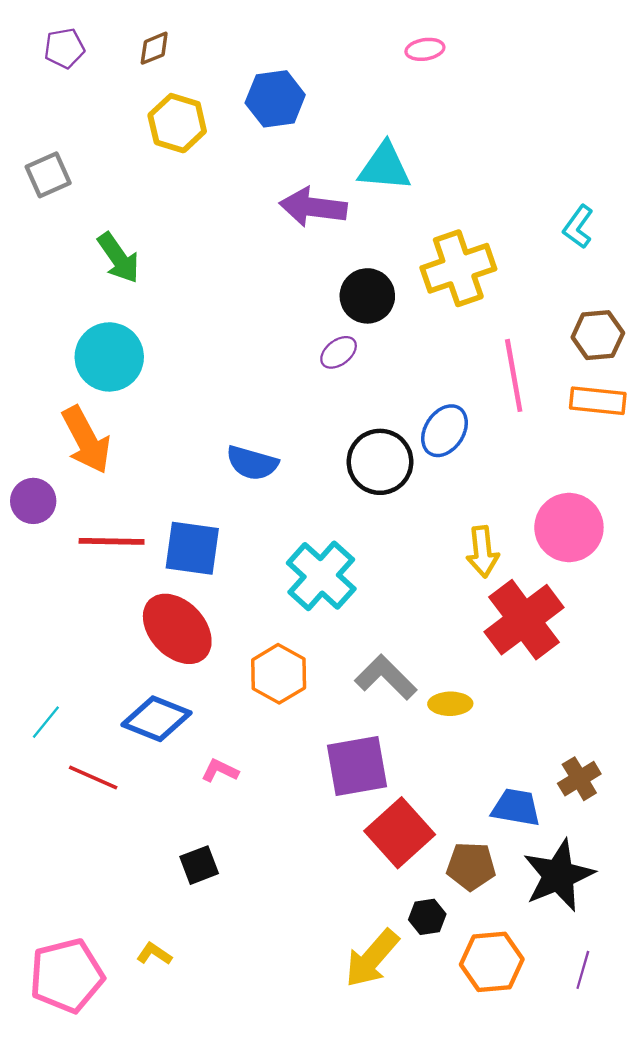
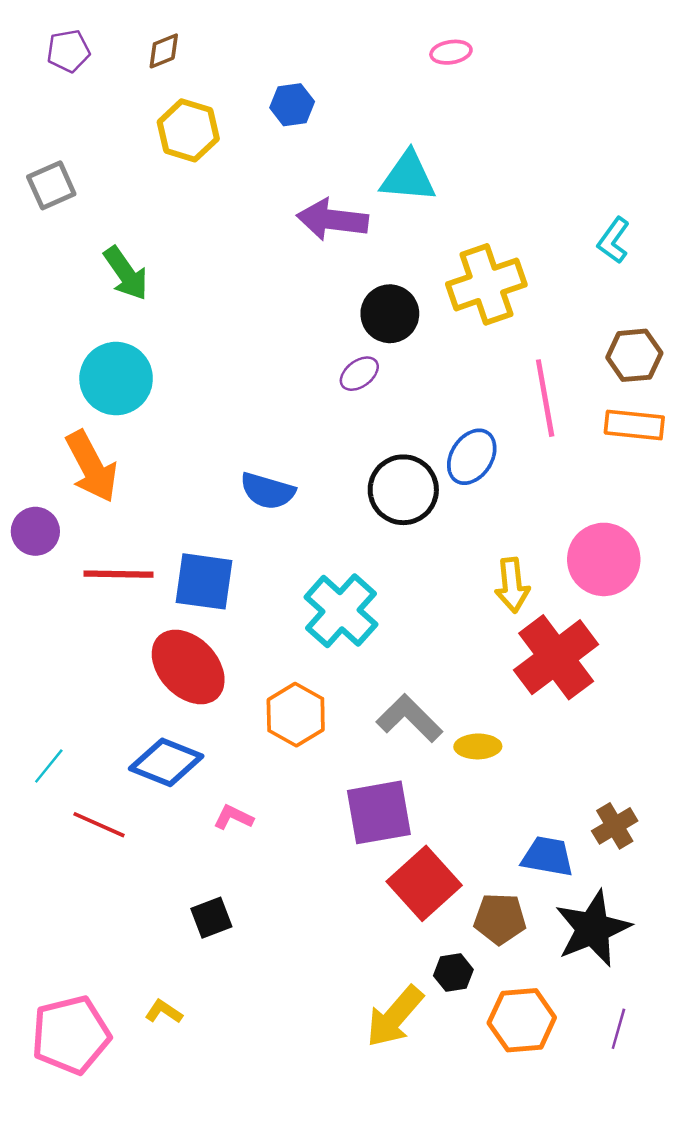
blue hexagon: (275, 99) -> (292, 105), size x0.7

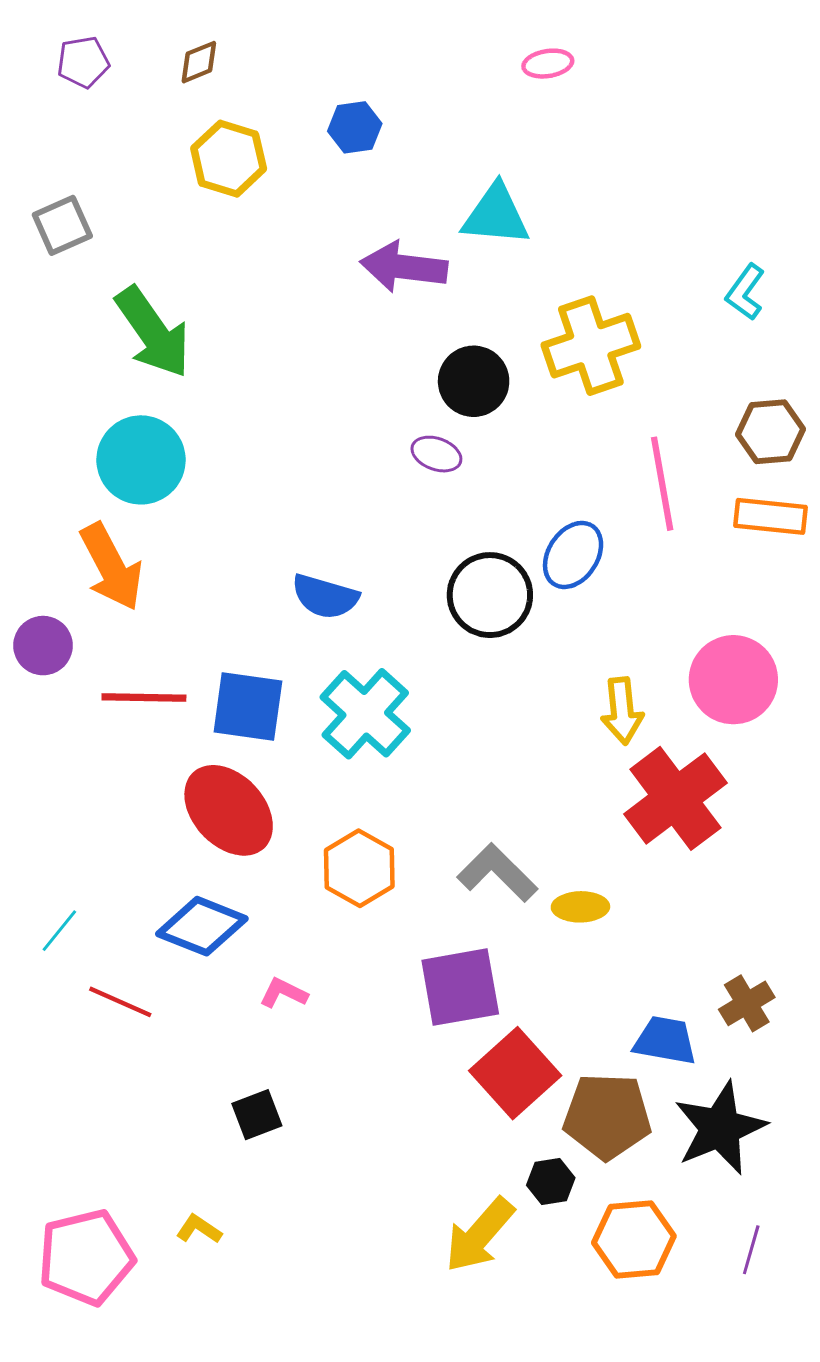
green arrow: (126, 273) -> (153, 332), size x1.4
purple ellipse: (359, 374) -> (436, 454), turned 57
cyan cross: (341, 611) -> (365, 714), moved
brown pentagon: (500, 919) -> (607, 1116), size x1.4

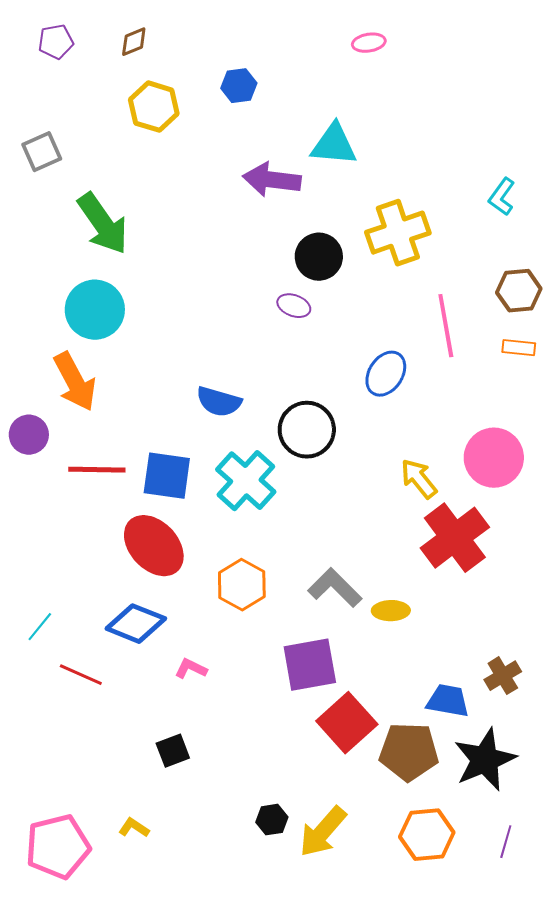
orange rectangle: (771, 516) -> (519, 348), size x0.7
black circle: (490, 595) -> (307, 430), moved
yellow arrow: (622, 711) -> (419, 479), turned 147
black hexagon: (551, 1182) -> (272, 820), moved

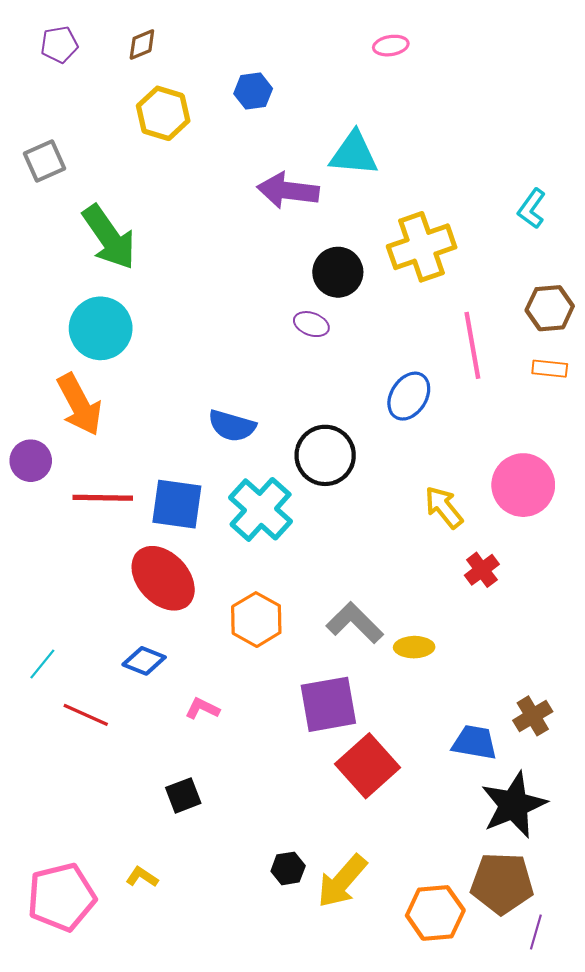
red cross: (455, 538) -> (482, 570), size x0.5
blue diamond: (136, 624) -> (144, 661), size x0.7
brown pentagon: (409, 752) -> (502, 883), moved
orange hexagon: (427, 835) -> (435, 913), moved
purple line: (506, 842) -> (536, 932), moved

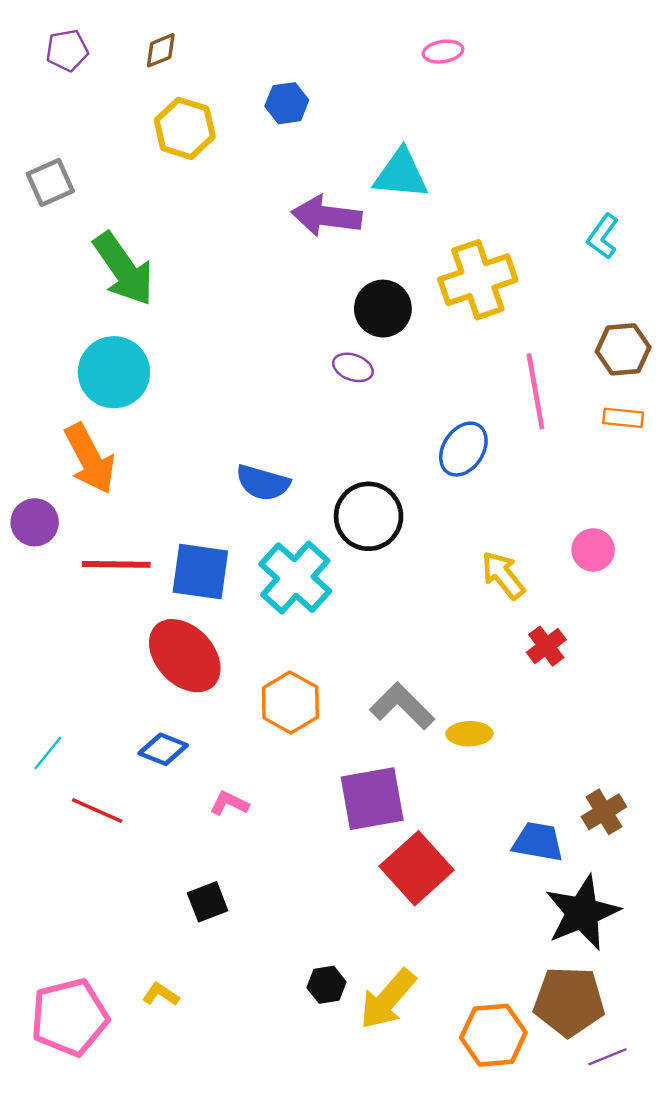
pink circle: (523, 485) -> (593, 550), size x0.6
purple line: (536, 932) -> (608, 1057), turned 52

